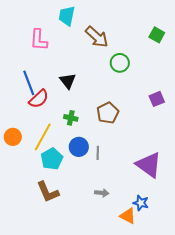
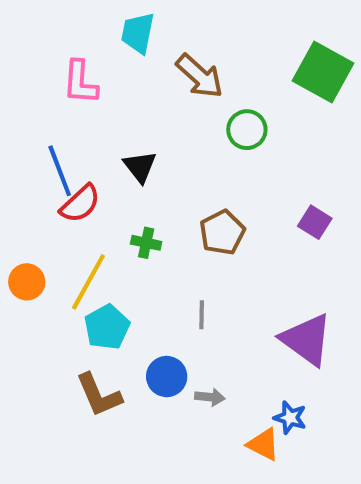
green square: (157, 35) -> (323, 72), size x1.8
purple square: (157, 99) -> (315, 222), moved, turned -35
blue circle: (79, 147) -> (167, 377), moved

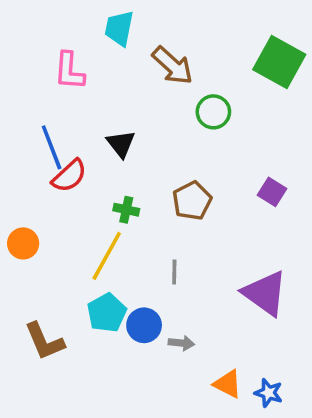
yellow line: (88, 282) -> (107, 256), moved
cyan pentagon: (107, 327) -> (107, 313), moved
brown L-shape: (99, 395) -> (44, 341), moved
blue star: (290, 418) -> (269, 393), moved

